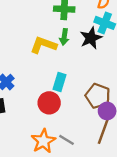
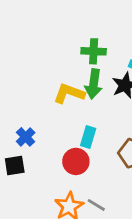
green arrow: (64, 37) -> (94, 84), size x1.5

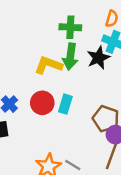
red circle: (76, 161) -> (42, 103), moved

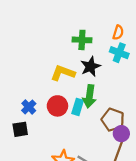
green arrow: (70, 57) -> (89, 96), moved
black star: (98, 58) -> (90, 67), moved

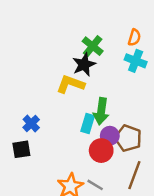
green cross: (82, 40) -> (93, 46), turned 36
black star: (90, 67) -> (84, 65), moved
red circle: (57, 106) -> (101, 151), moved
purple circle: (121, 134) -> (110, 136), moved

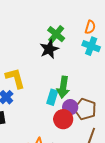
yellow L-shape: (70, 84) -> (15, 78), moved, turned 55

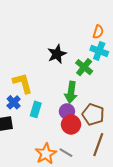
green cross: (56, 34) -> (84, 67), moved
cyan rectangle: (52, 97) -> (36, 109), moved
purple circle: (70, 107) -> (67, 111), moved

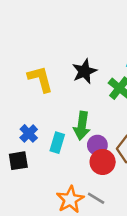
yellow L-shape: (23, 83) -> (40, 79), moved
green arrow: (71, 92) -> (82, 126), moved

